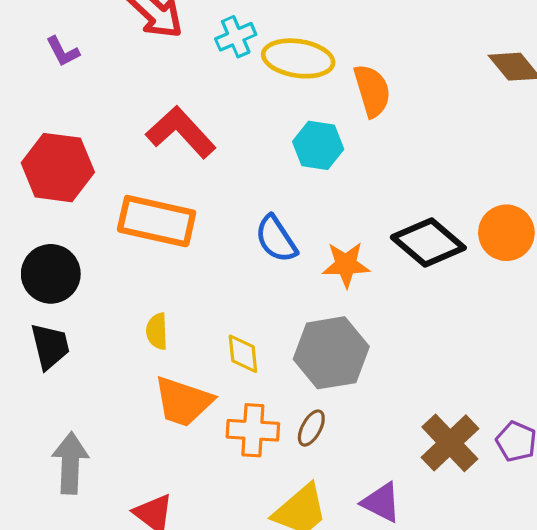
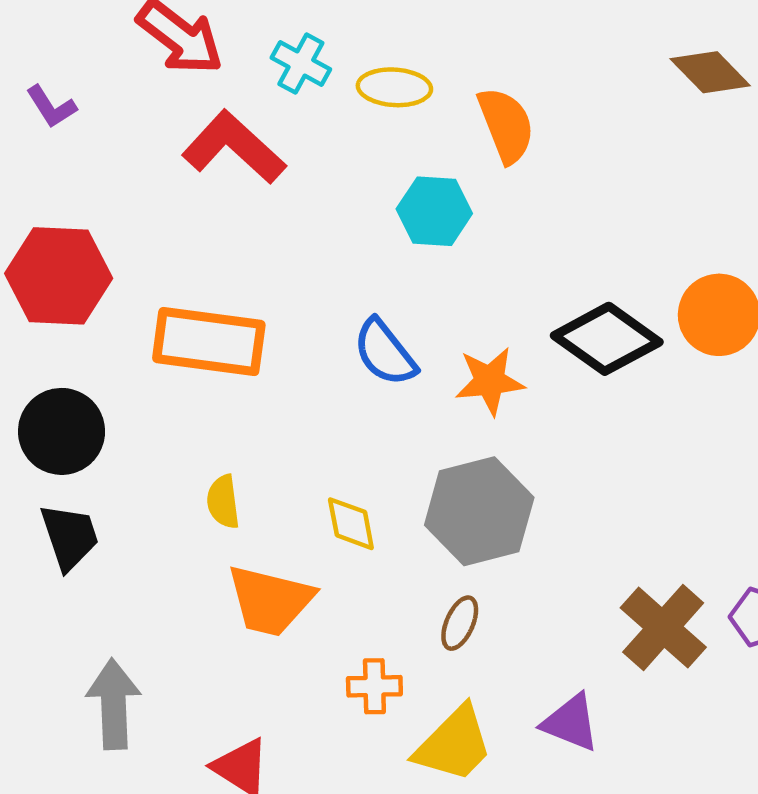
cyan cross: (236, 37) -> (301, 63), turned -33
yellow ellipse: (298, 58) -> (394, 87), size x0.7
red L-shape: (181, 132) -> (234, 147), moved
orange cross: (253, 430) -> (374, 686), moved, size x0.7

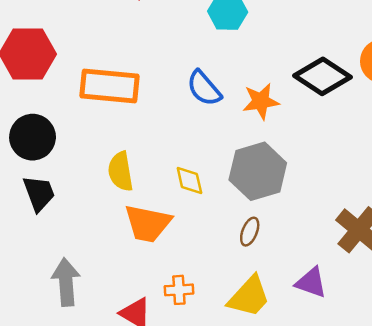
yellow semicircle: (223, 502) -> (121, 171), size x1.4
orange cross: (374, 686) -> (179, 290), moved

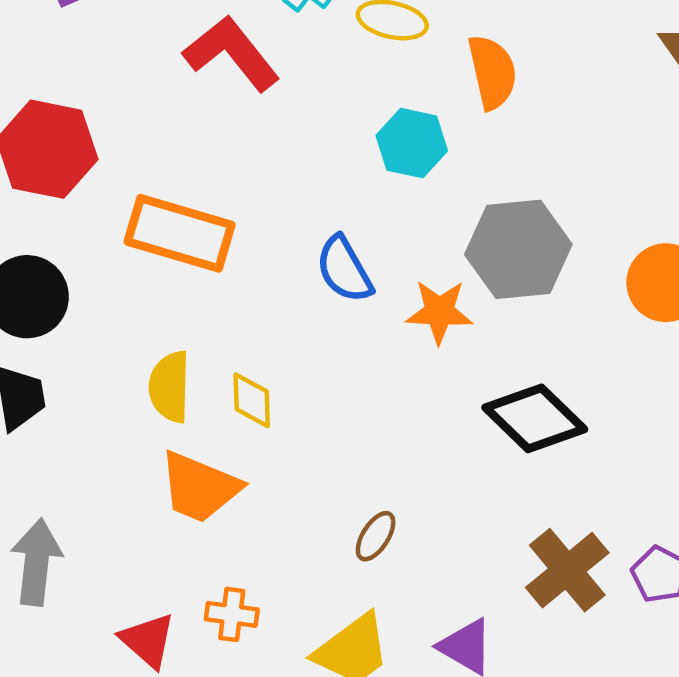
black diamond: (323, 76) -> (535, 418), moved
gray hexagon: (258, 171) -> (518, 249), moved
yellow diamond: (189, 181) -> (252, 400), moved

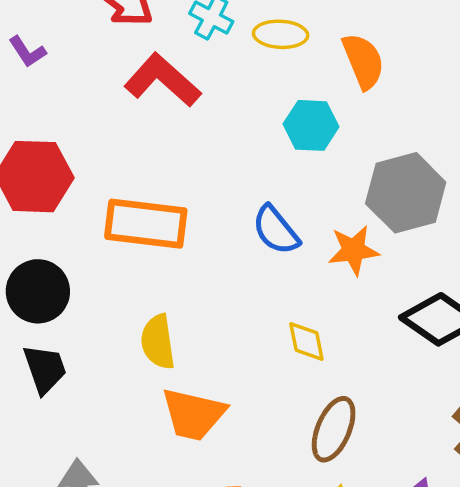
yellow diamond: (252, 400) -> (306, 341), moved
brown ellipse: (376, 536) -> (334, 429), size x1.6

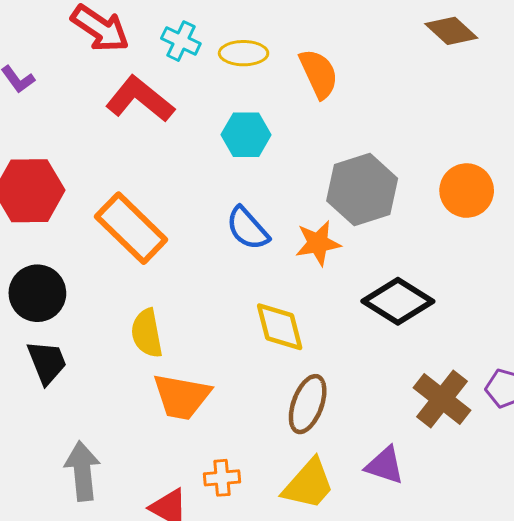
cyan hexagon: (311, 125) -> (246, 135), moved
orange rectangle: (146, 224) -> (131, 228), turned 40
yellow diamond: (306, 341) -> (280, 327), size x1.4

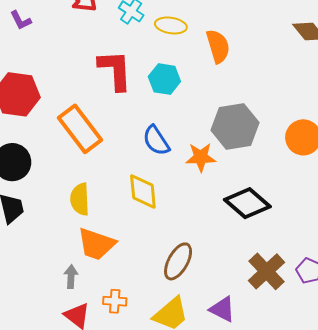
red L-shape: (140, 99) -> (115, 70), moved, turned 39
yellow diamond: (280, 327) -> (143, 192), moved
gray arrow: (82, 471) -> (71, 277), moved, size x0.6

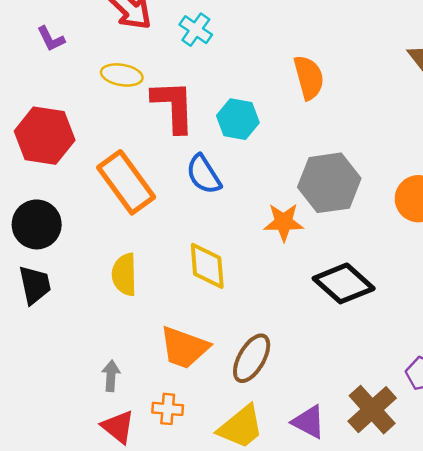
yellow ellipse: (171, 25) -> (122, 75), moved
blue semicircle: (156, 141) -> (204, 174), moved
orange trapezoid: (96, 244) -> (184, 348), moved
brown cross: (267, 271) -> (372, 410), moved

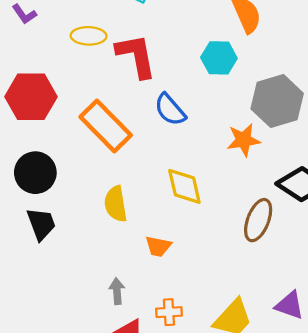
cyan hexagon: (238, 119) -> (219, 58), moved
orange trapezoid: (184, 348) -> (158, 246), moved, size x0.6
brown ellipse: (252, 358) -> (258, 220), moved

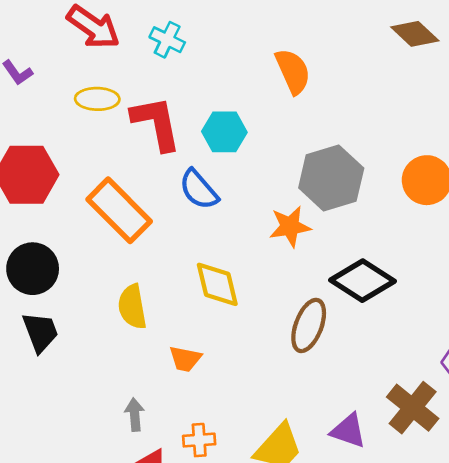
cyan hexagon: (219, 58) -> (224, 132), moved

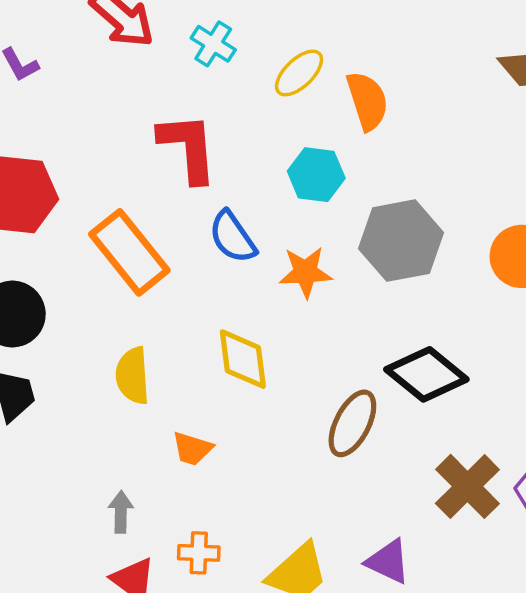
yellow ellipse: (97, 99) -> (299, 73), moved, turned -51
cyan hexagon: (224, 132) -> (316, 175), moved
orange star: (290, 226) -> (306, 272), moved
brown cross: (413, 408) -> (467, 486), moved

